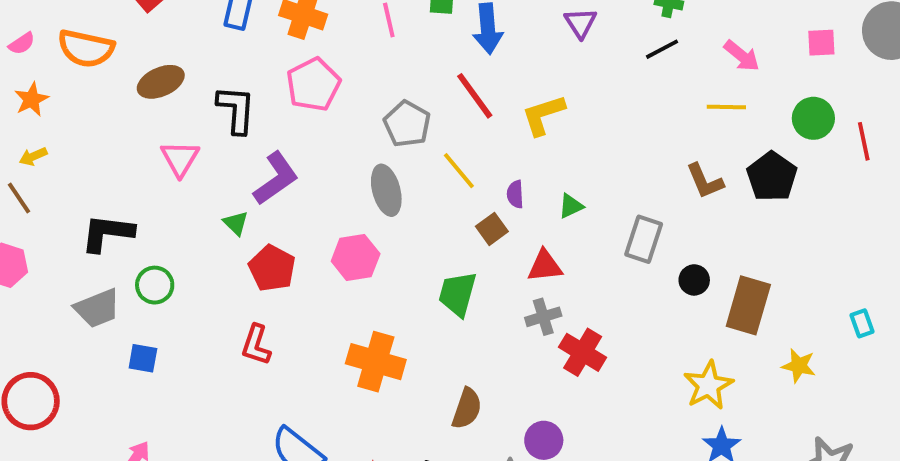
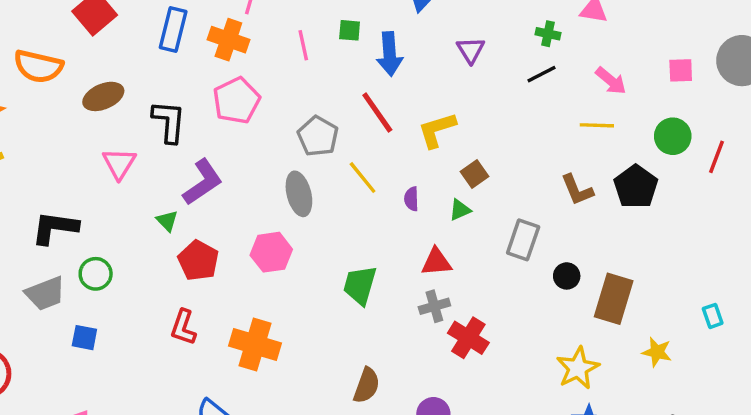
red line: (864, 141) -> (717, 157), turned 32
brown square: (492, 229) -> (474, 174), moved
orange cross: (376, 362) -> (255, 345), moved

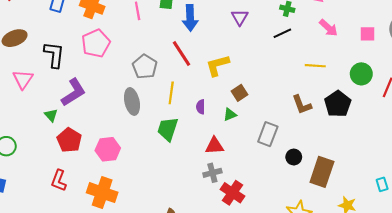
pink arrow: (611, 81) -> (328, 28), moved
yellow line: (363, 178) -> (171, 93), turned 45
pink hexagon: (271, 252) -> (108, 149), moved
green trapezoid: (360, 285) -> (168, 129), moved

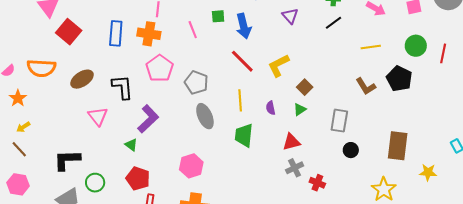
gray pentagon: (145, 67) -> (196, 82), moved
red pentagon: (69, 140) -> (138, 178), moved
black circle: (294, 157) -> (351, 150), moved
red cross: (232, 193) -> (317, 183), size x0.7

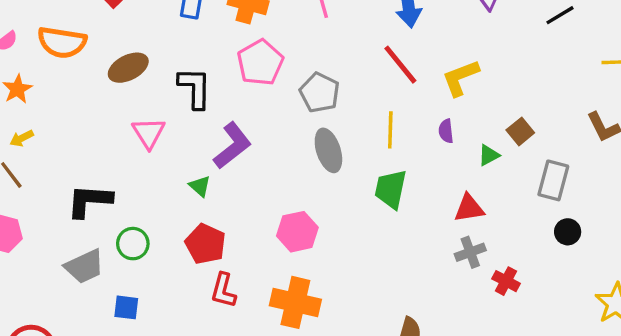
brown square: (305, 87) -> (520, 131), moved
purple semicircle: (271, 108) -> (446, 131), moved

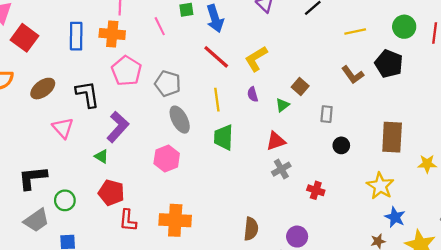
gray rectangle: (553, 180) -> (327, 114), size x0.7
pink hexagon: (297, 232) -> (167, 159), moved
red cross: (506, 281) -> (316, 190), moved

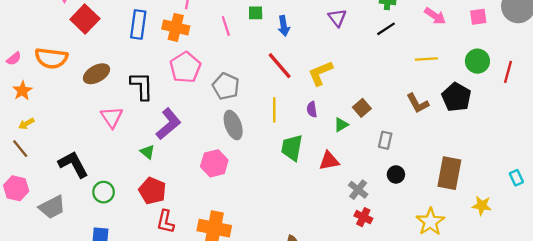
blue arrow: (215, 18) -> (284, 26), size x0.7
green trapezoid: (224, 137) -> (292, 148), moved
gray cross: (281, 169) -> (358, 190), moved, turned -30
black L-shape: (32, 178) -> (73, 164), turned 60
gray trapezoid: (36, 220) -> (52, 207), moved

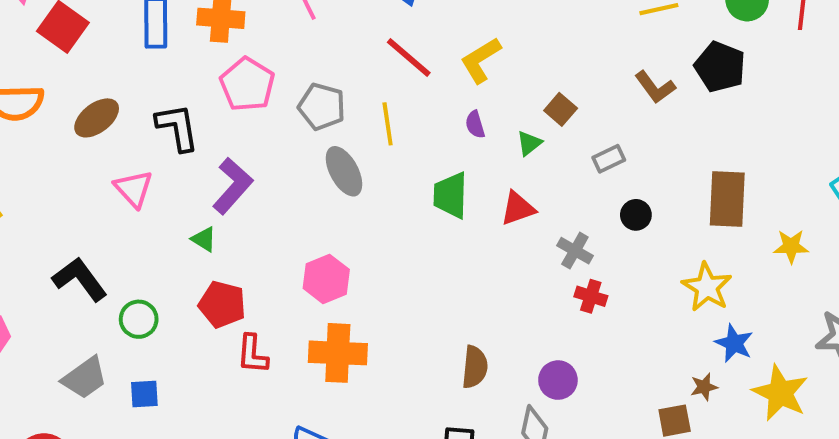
yellow line: (274, 110) -> (388, 124), moved
gray rectangle: (385, 140) -> (609, 159), turned 60
pink hexagon: (214, 163) -> (326, 279), moved
gray trapezoid: (52, 207) -> (85, 378), moved

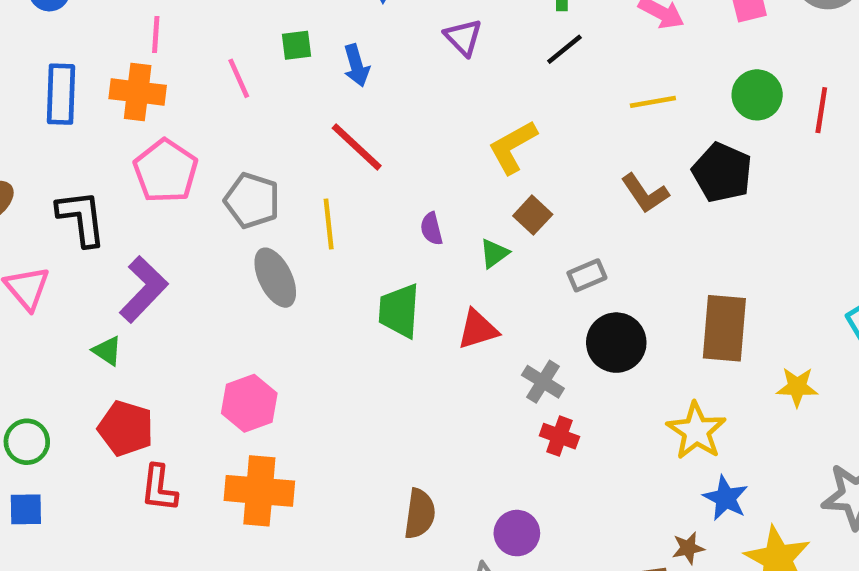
yellow L-shape: (481, 60) -> (513, 147), moved
black circle: (636, 215) -> (616, 343), size x1.6
blue square: (144, 394) -> (26, 509), moved

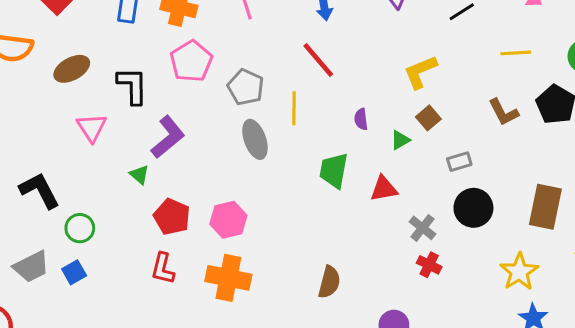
red pentagon: (126, 428) -> (172, 217), moved
blue square: (26, 509) -> (74, 272), turned -35
brown semicircle: (420, 514) -> (329, 282), moved

